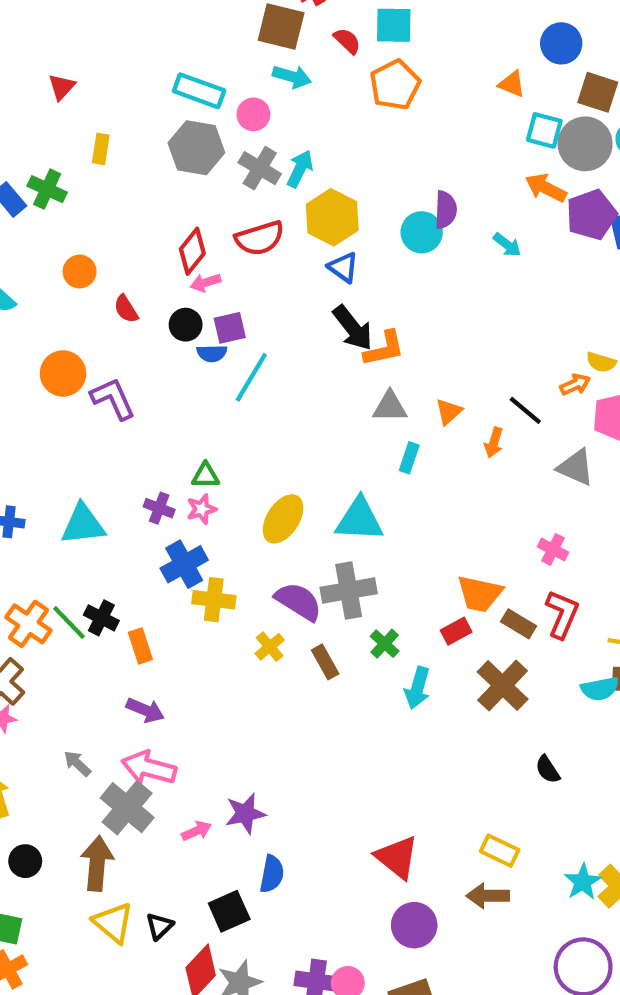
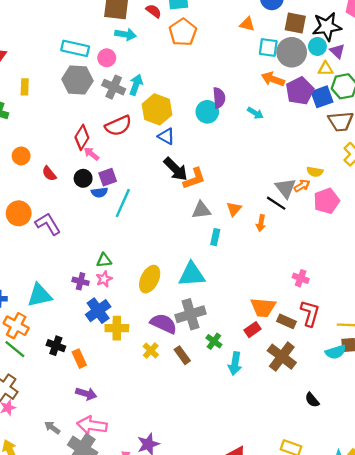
pink arrow: (206, 283) -> (91, 154), turned 63
gray triangle: (576, 467) -> (286, 188), moved, turned 35
green line: (69, 622) -> (15, 349), moved
orange cross: (28, 624) -> (16, 326), moved

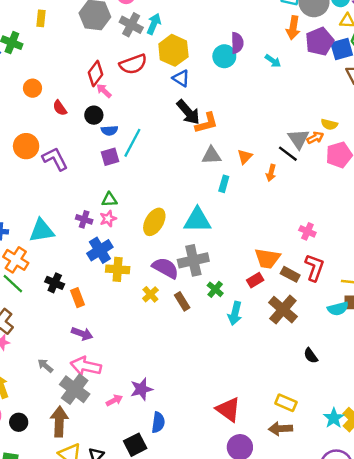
orange arrow: (273, 79) -> (293, 28), turned -105
purple square: (108, 177) -> (110, 157), moved

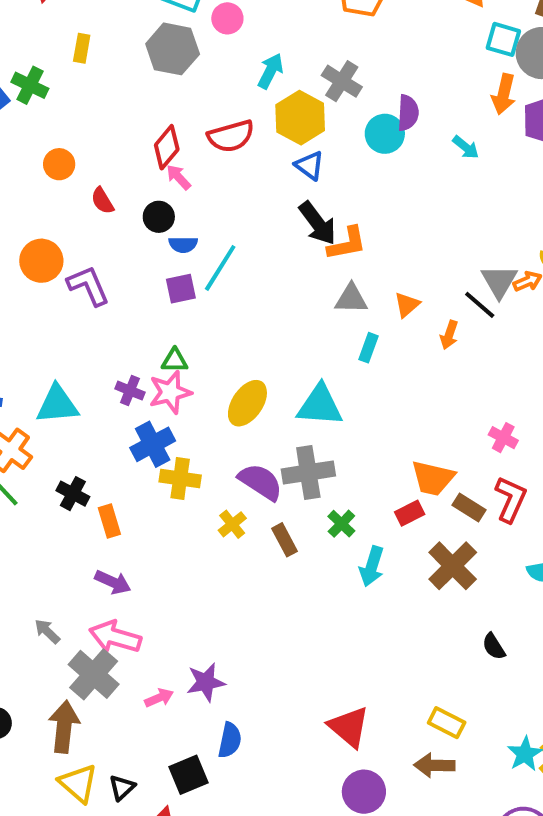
gray cross: (131, 25) -> (342, 81), moved
pink star: (108, 219) -> (170, 392), size x1.5

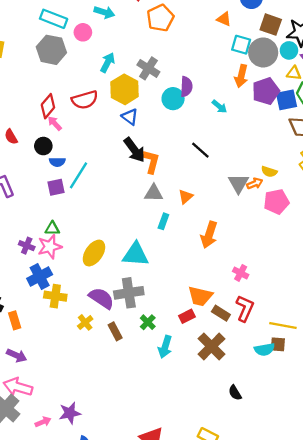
orange L-shape: (347, 244) -> (151, 162), turned -65
black line: (480, 305) -> (200, 150), moved
orange arrow: (449, 335) -> (209, 235), moved, size x1.6

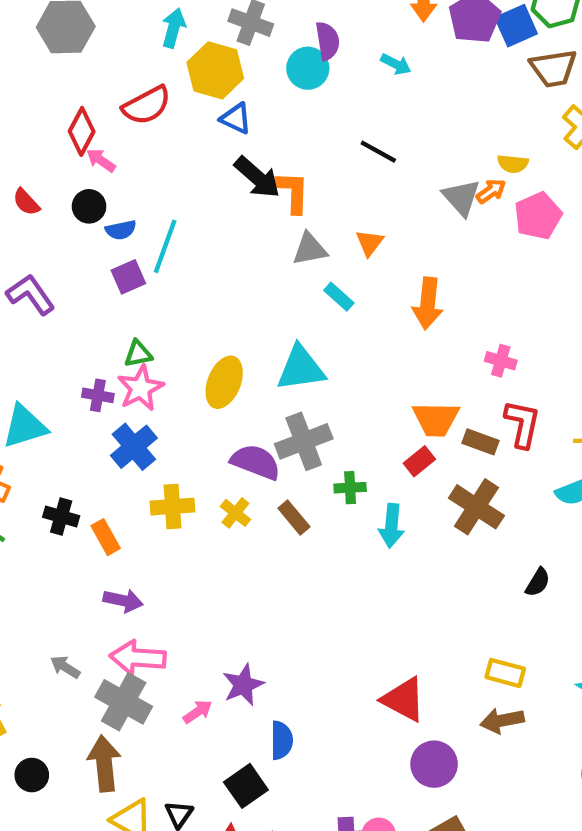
cyan rectangle: (163, 221) -> (339, 297), turned -56
yellow cross: (55, 296) -> (173, 507), moved
green cross: (148, 322) -> (350, 488), turned -35
black semicircle: (235, 393) -> (538, 582), turned -105

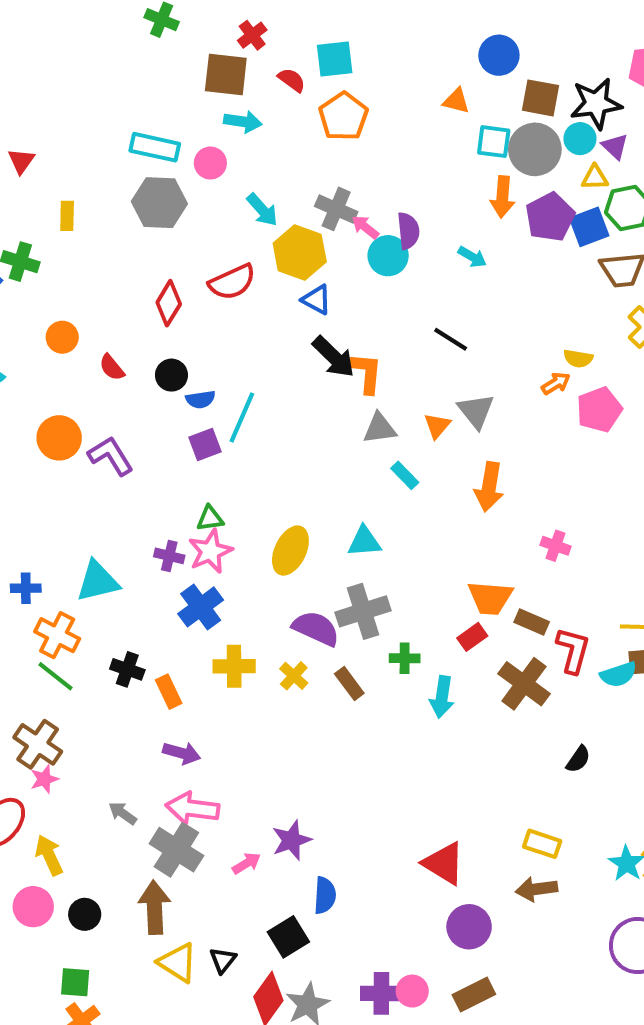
cyan arrow: (174, 28) -> (262, 210), turned 120
pink arrow: (101, 160) -> (365, 227), moved
gray triangle: (461, 198) -> (476, 411), moved
cyan triangle: (301, 368) -> (364, 542), size x0.7
red L-shape: (522, 424) -> (573, 650), moved

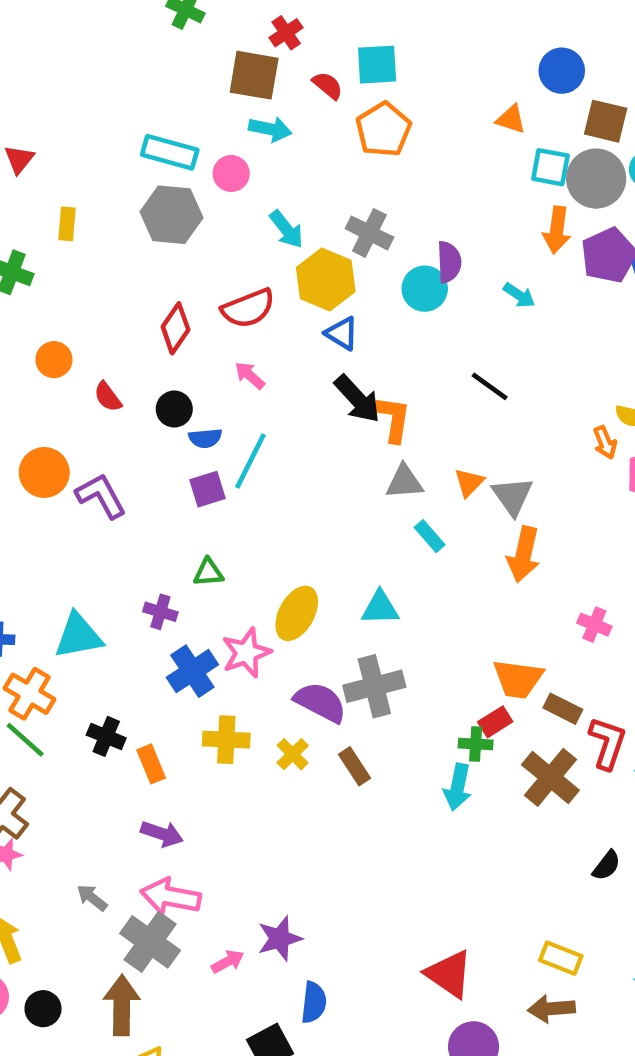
pink arrow: (365, 227) -> (250, 375), moved
orange arrow: (556, 383) -> (605, 442), turned 96
gray triangle: (476, 411) -> (512, 496), moved
pink star: (210, 551) -> (246, 653), moved
green cross: (405, 658) -> (476, 744), moved

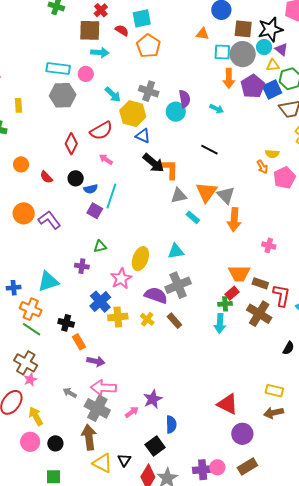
orange triangle: (469, 483) -> (206, 192), size x1.6
purple square: (208, 489) -> (95, 211), turned -35
blue cross: (192, 671) -> (100, 302), moved
orange rectangle: (151, 764) -> (79, 342), moved

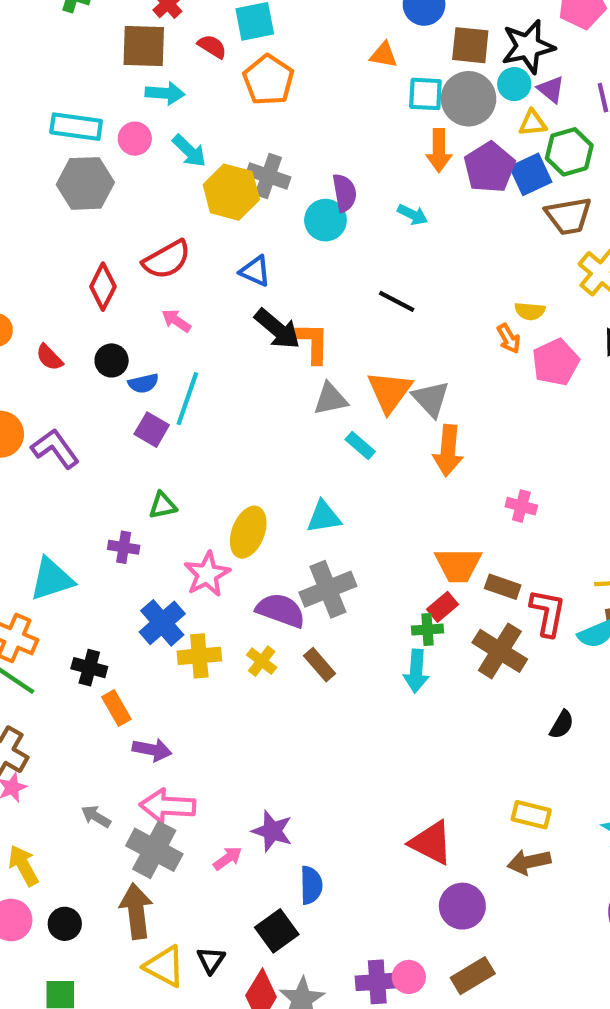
cyan arrow: (113, 94) -> (189, 151), moved
yellow hexagon: (133, 114) -> (231, 192), moved
purple star: (153, 399) -> (272, 831), turned -30

